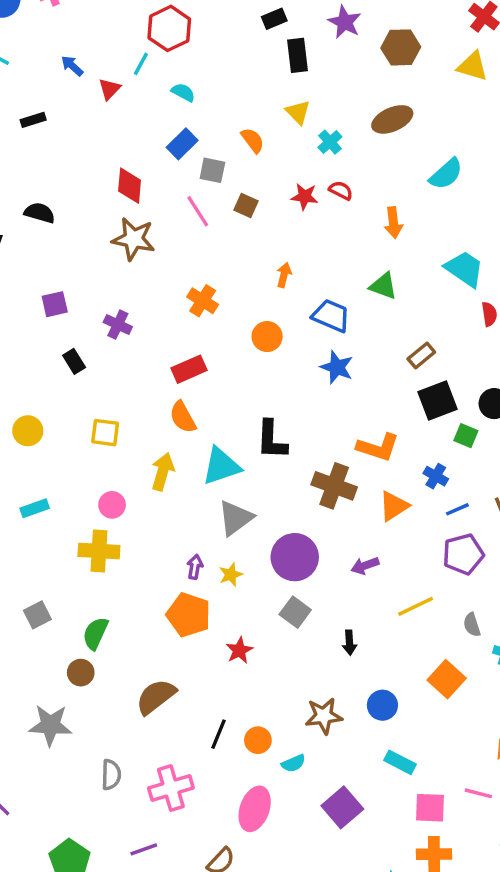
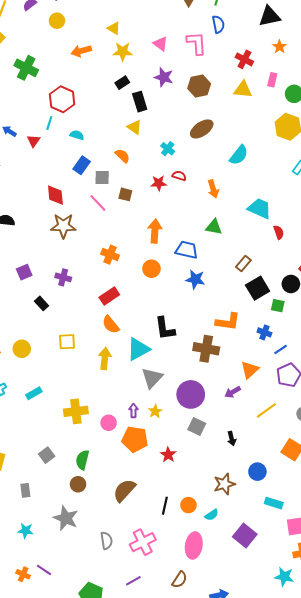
yellow triangle: (298, 112) -> (134, 127), moved
orange arrow: (284, 275) -> (155, 231), size x1.6
pink circle: (112, 505) -> (109, 423), moved
orange triangle: (394, 506) -> (250, 370), moved
gray star: (50, 725) -> (66, 518), turned 30

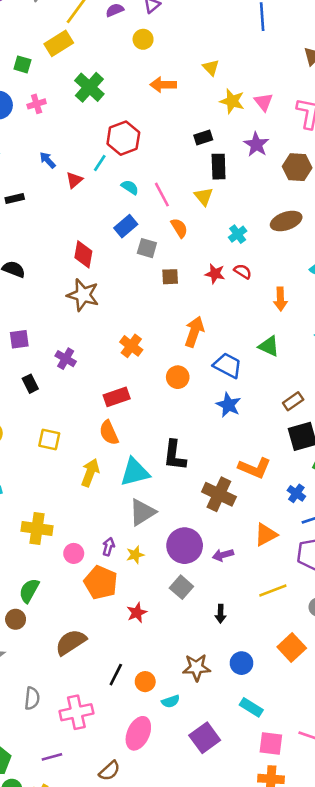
yellow star: (123, 52) -> (232, 101), moved
brown square: (125, 194) -> (170, 277), turned -32
pink line: (98, 203) -> (162, 195), moved
purple arrow: (233, 392) -> (223, 555), moved

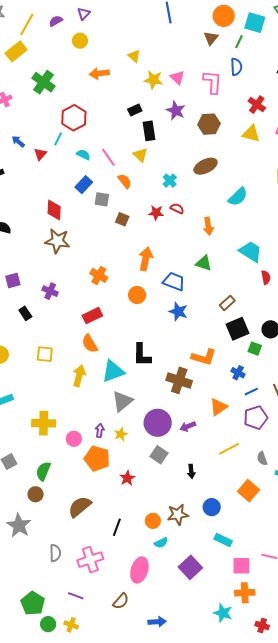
brown square: (170, 277) -> (122, 219), turned 32
orange circle: (145, 682) -> (153, 521), moved
purple line: (52, 757) -> (76, 596), turned 42

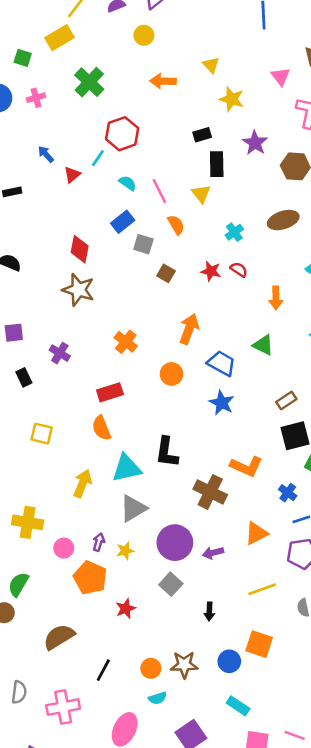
pink triangle: (177, 77) -> (281, 76), moved
yellow arrow: (79, 376) -> (83, 483), moved
orange square: (248, 491) -> (259, 644), moved, turned -30

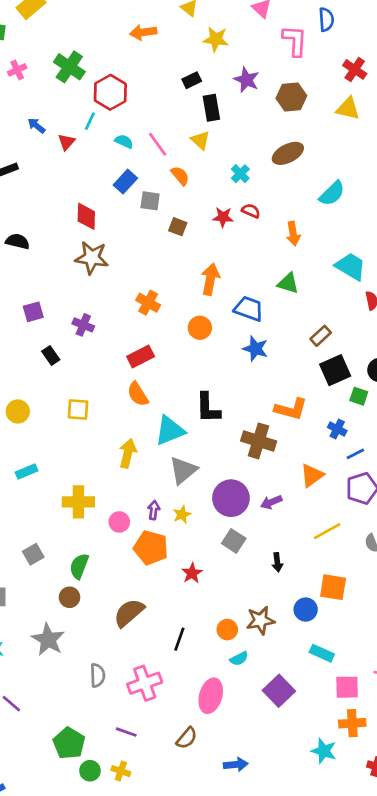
green cross: (89, 82) -> (69, 67), moved

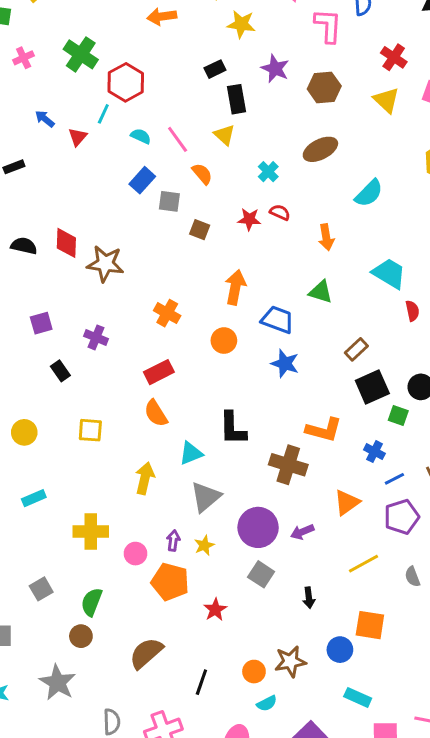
yellow triangle: (348, 109) -> (386, 100), turned 30
red diamond: (86, 216) -> (66, 243), moved
cyan triangle: (170, 431) -> (191, 453), size x0.7

